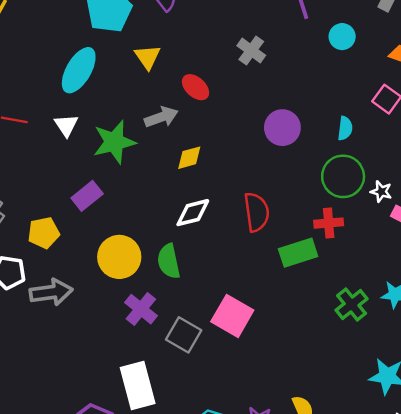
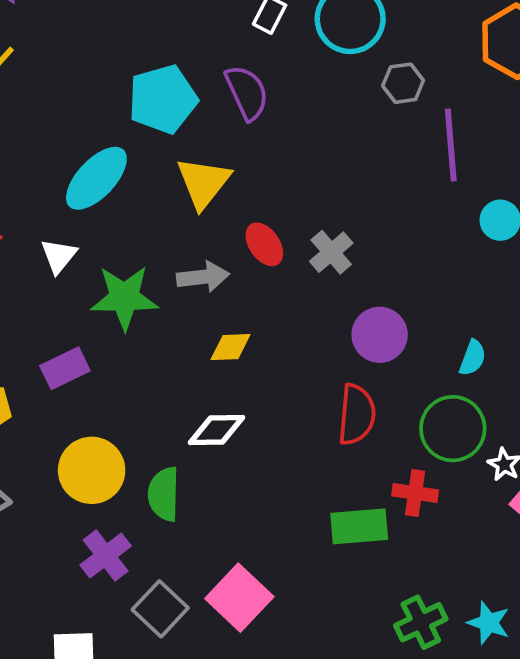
gray cross: (251, 51) -> (331, 252), moved
yellow triangle: (148, 57) -> (203, 183), size x1.4
red semicircle: (257, 212) -> (357, 415), moved

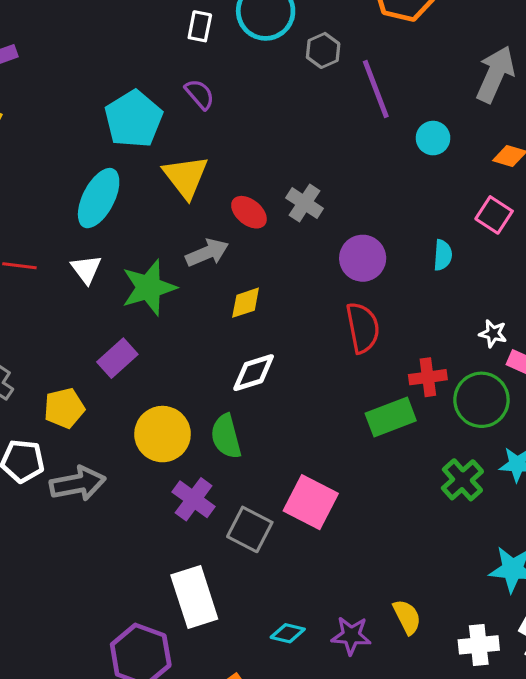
purple semicircle: (247, 93) -> (200, 94), size x0.7
green circle: (453, 429) -> (481, 400), moved

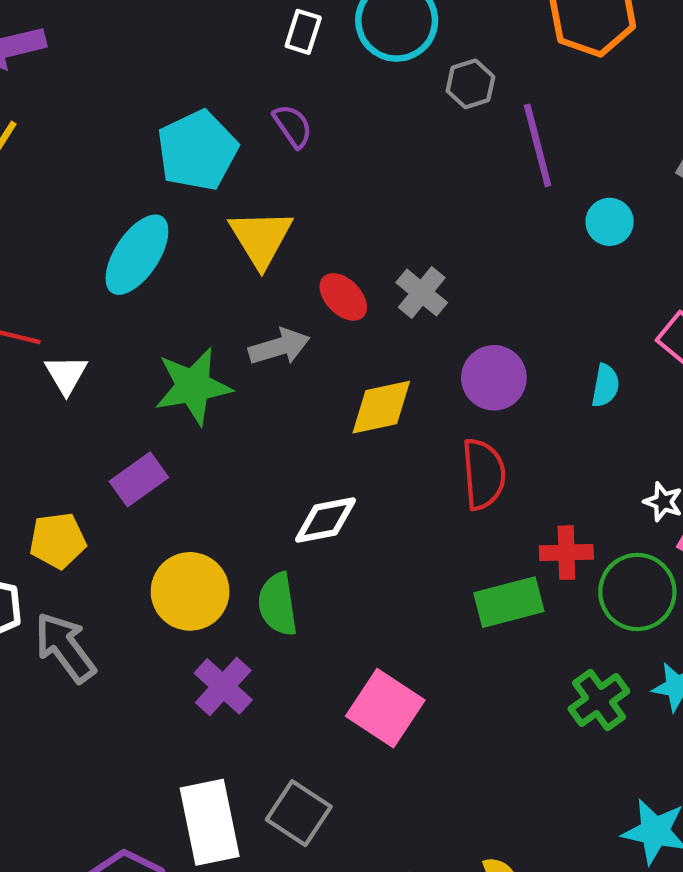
white triangle: (86, 269) -> (66, 374), moved
yellow diamond: (246, 303) -> (381, 407), moved, size x1.4
gray arrow: (78, 484) -> (65, 647), turned -122
gray square: (250, 529) -> (299, 813), moved

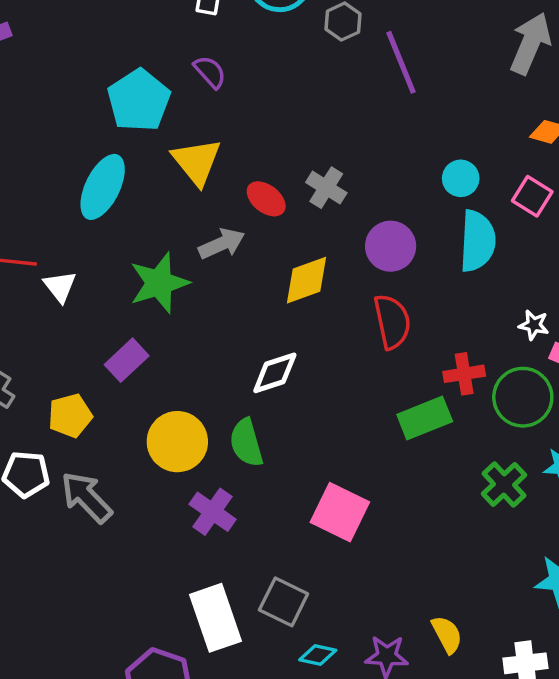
cyan circle: (610, 222) -> (461, 178), moved
cyan semicircle: (605, 386) -> (477, 241), size x1.8

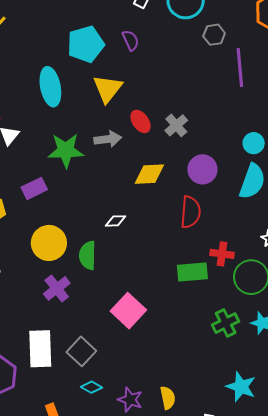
cyan ellipse: (103, 187) -> (50, 87), turned -54
white diamond: (275, 373) -> (116, 221), size x0.7

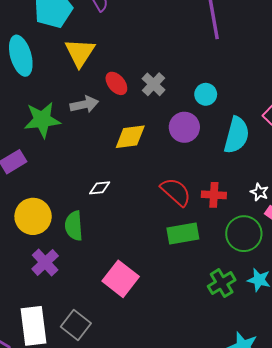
cyan circle: (254, 143) -> (206, 94), moved
red semicircle: (190, 212) -> (176, 192), moved, turned -48
red cross: (222, 254) -> (214, 195), moved

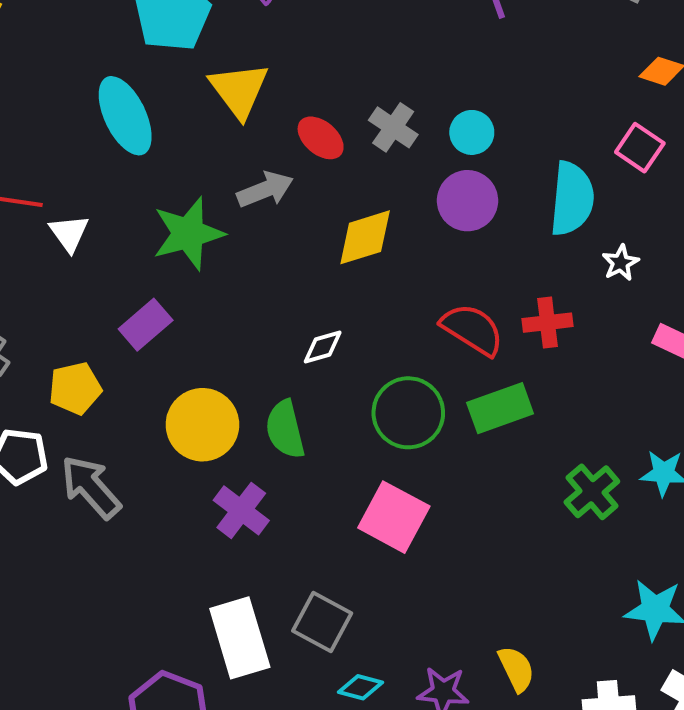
cyan circle: (206, 94) -> (472, 132), moved
white star: (259, 192) -> (620, 263), moved, turned 30
green circle: (244, 234) -> (408, 413), moved

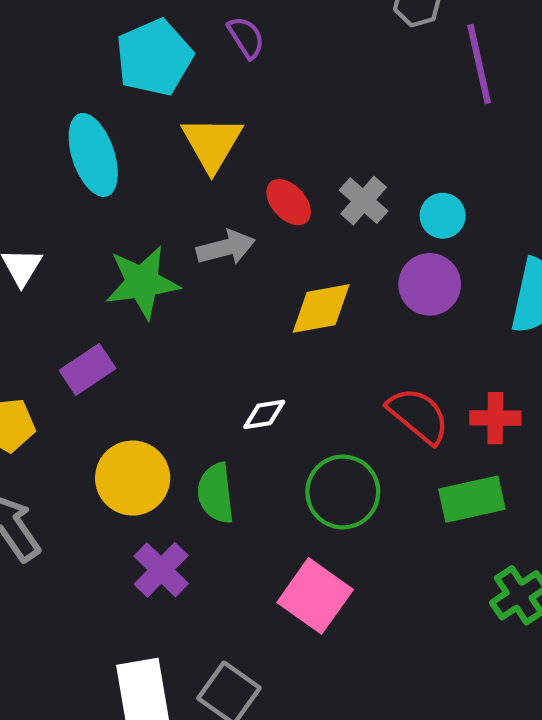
green rectangle: (500, 408) -> (472, 499), moved

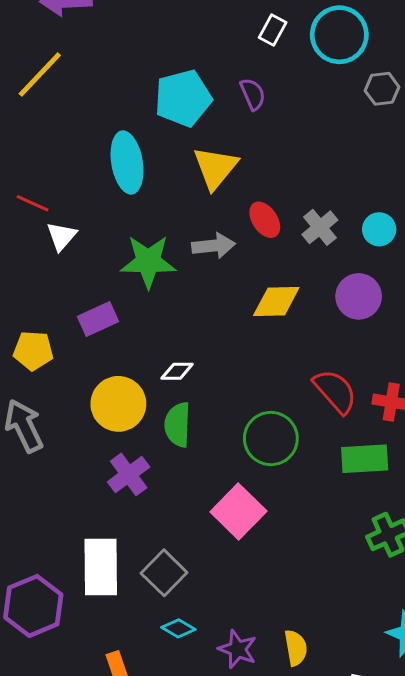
cyan circle: (443, 216) -> (379, 229), moved
white diamond: (264, 414) -> (177, 371), moved

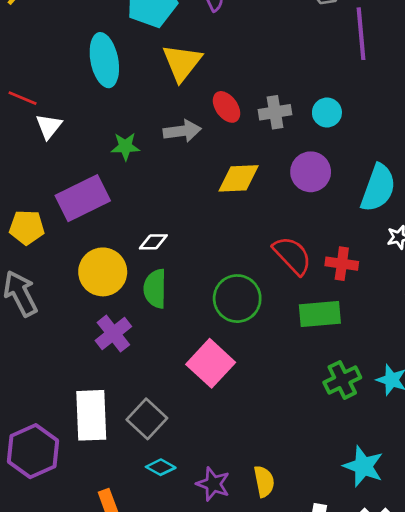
gray cross: (320, 227) -> (275, 112), turned 32
green star: (148, 262) -> (125, 146), size x0.6
purple rectangle: (98, 319) -> (83, 198), size x1.5

